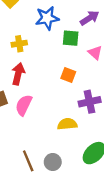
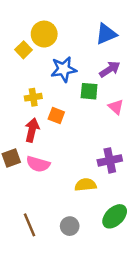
orange square: (68, 75) -> (56, 115), moved
pink semicircle: (24, 105) -> (38, 164), turned -100
brown line: (28, 161) -> (30, 225), moved

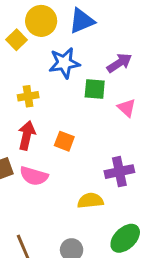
blue triangle: (106, 34) -> (82, 21), moved
orange square: (56, 115) -> (64, 141), moved

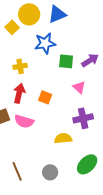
purple arrow: (119, 63) -> (90, 60), moved
pink triangle: (127, 108) -> (79, 87), moved

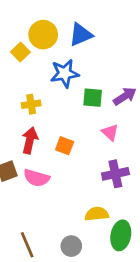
yellow semicircle: (63, 138) -> (97, 214), moved
green ellipse: (87, 164) -> (121, 235), turned -35

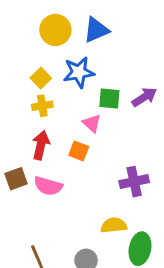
yellow square: (20, 52) -> (41, 78), moved
pink triangle: (110, 132) -> (92, 123), moved

